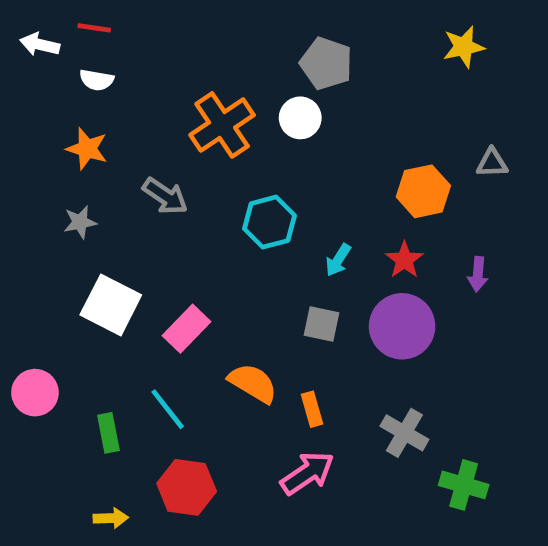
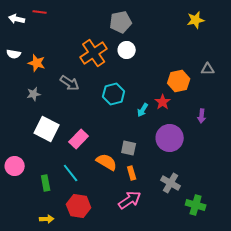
gray pentagon: (326, 63) -> (121, 22), moved, turned -30
white semicircle: (97, 80) -> (14, 54), moved
red star: (404, 260) -> (163, 102), moved
gray square: (322, 324) -> (129, 148), moved

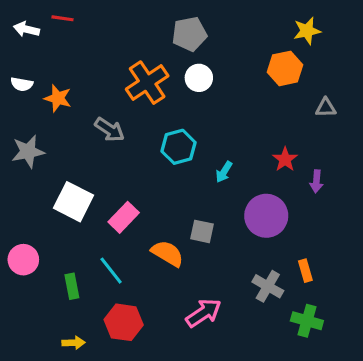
orange hexagon: (179, 81) -> (285, 68), moved
gray star: (34, 94) -> (28, 152), moved, size x1.5
red star: (163, 102) -> (285, 159), moved
orange rectangle: (132, 173) -> (305, 271), moved

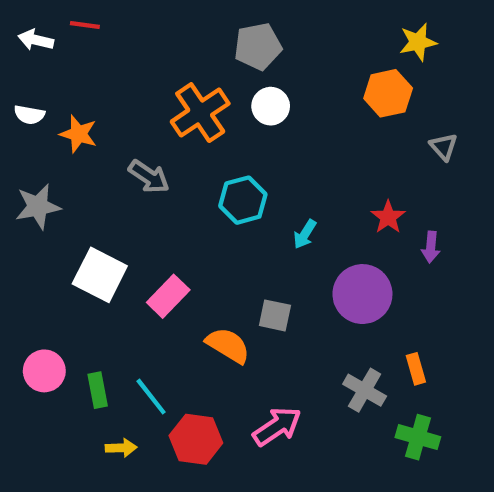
gray triangle: (326, 108) -> (444, 147), turned 50
pink circle: (23, 260) -> (44, 371), moved
cyan line: (111, 271) -> (151, 397), moved
red hexagon: (124, 322) -> (196, 439), moved
yellow arrow: (73, 343) -> (121, 448), moved

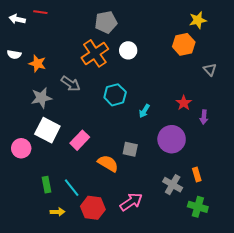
gray pentagon: (258, 46) -> (106, 22), moved
gray star: (38, 206) -> (41, 98), moved
pink circle: (44, 371) -> (21, 148), moved

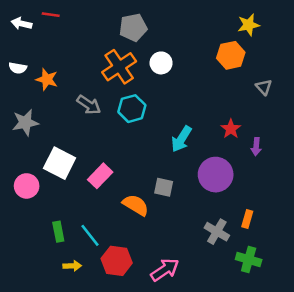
cyan hexagon: (115, 95) -> (132, 109), moved
gray star: (41, 98) -> (25, 123), moved
cyan arrow: (144, 111) -> (181, 139), size x1.5
orange rectangle: (197, 175) -> (247, 219), turned 32
pink arrow: (131, 202) -> (165, 270), moved

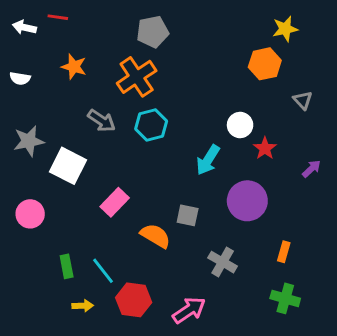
white circle: (161, 63) -> (240, 125), moved
orange star: (47, 79) -> (74, 67), moved
purple arrow: (256, 147) -> (311, 169), moved, turned -138
white square: (60, 163) -> (68, 166), moved
gray cross: (217, 232) -> (223, 262), moved

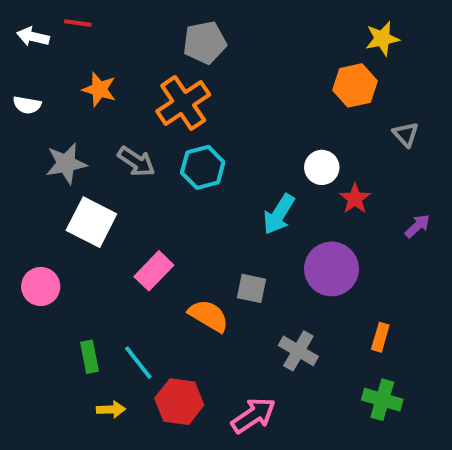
gray star: (29, 141) -> (66, 164), moved

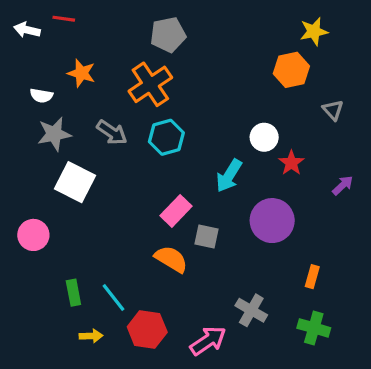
white semicircle: (27, 105) -> (41, 96), moved
pink rectangle: (154, 271) -> (176, 211), moved
gray cross: (298, 351) -> (251, 310), moved

